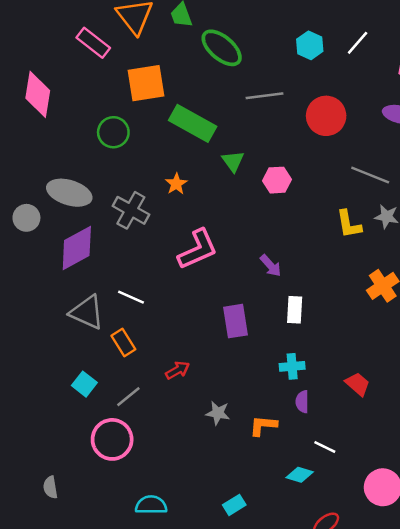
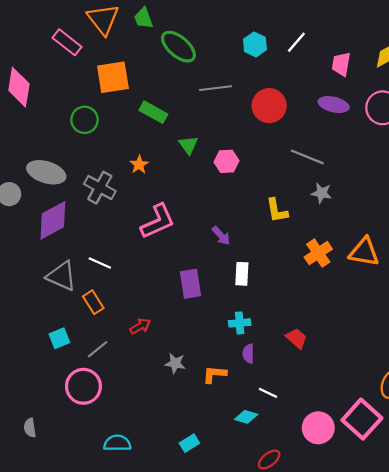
green rectangle: (193, 123) -> (153, 112), size x0.7
yellow L-shape: (349, 224) -> (277, 210), moved
cyan square: (84, 384) -> (59, 338), turned 30

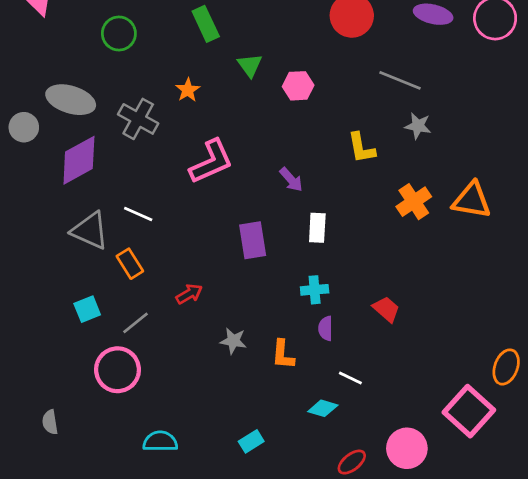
green rectangle: (153, 112) -> (206, 24), turned 36
orange L-shape: (214, 374) -> (283, 355), turned -90
pink circle: (318, 428) -> (407, 448), moved

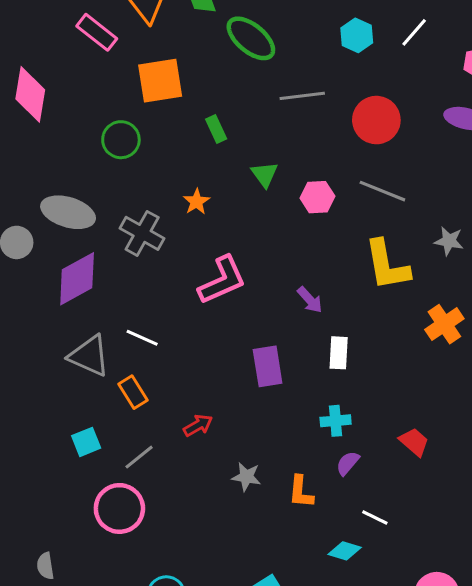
green rectangle: (206, 24) -> (216, 129), size x0.7
gray line: (400, 80) -> (382, 191), moved
yellow L-shape: (361, 148) -> (387, 265), size x1.5
purple semicircle: (326, 328) -> (348, 463), turned 40

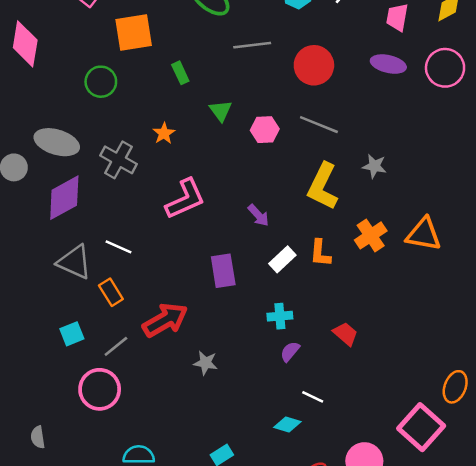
yellow L-shape: (387, 265) -> (323, 186), turned 36
white rectangle: (339, 353) -> (282, 259), turned 44
red arrow: (198, 425) -> (165, 320), size x1.8
orange L-shape: (301, 492) -> (320, 253), moved

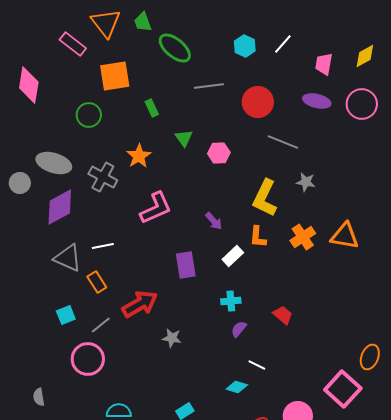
gray line: (319, 125) -> (283, 142), moved
orange star: (164, 133) -> (139, 156), size x1.4
white line: (119, 247) -> (103, 246), turned -35
orange L-shape: (320, 253) -> (258, 237), moved

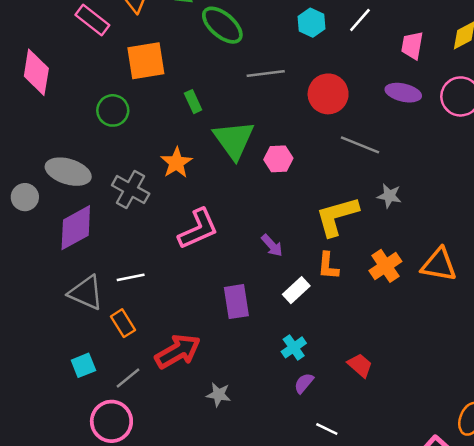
green triangle: (184, 138) -> (234, 140), size x1.8
yellow L-shape: (265, 198) -> (337, 216), turned 48
cyan cross: (231, 301) -> (294, 347), turned -30

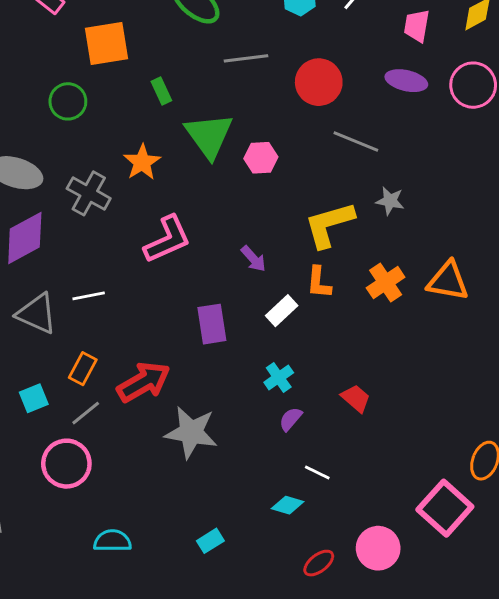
orange rectangle: (123, 323) -> (83, 369), moved, turned 60
gray star: (219, 395) -> (191, 432), size x1.8

